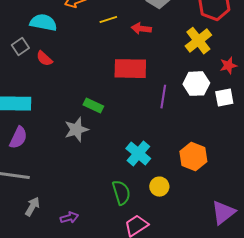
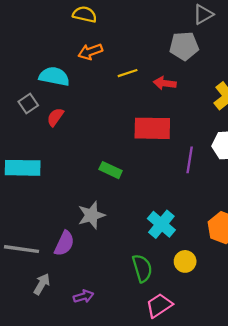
red semicircle: (44, 59) -> (55, 117), turned 84
gray star: (76, 130) -> (91, 215), moved
purple semicircle: (18, 138) -> (64, 243), moved

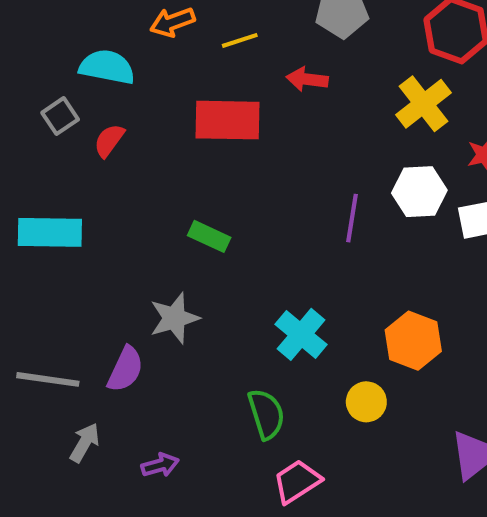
yellow line: (128, 73) -> (240, 40), moved
red rectangle: (152, 128) -> (227, 120), moved
yellow circle: (185, 261) -> (366, 402), moved

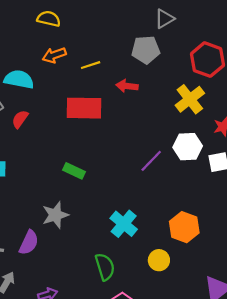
purple line: (352, 218) -> (151, 161), turned 35

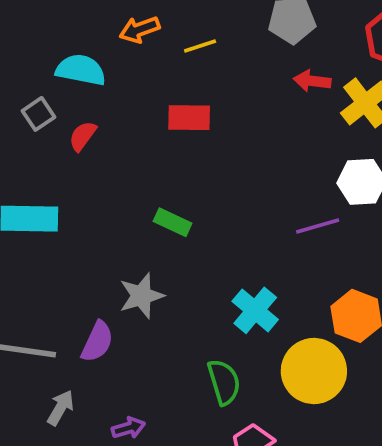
red arrow: (127, 86) -> (312, 81), moved
red rectangle: (84, 108) -> (189, 118), size x0.7
purple line: (151, 161) -> (318, 226), moved, turned 30
yellow circle: (159, 260) -> (314, 371), size x1.8

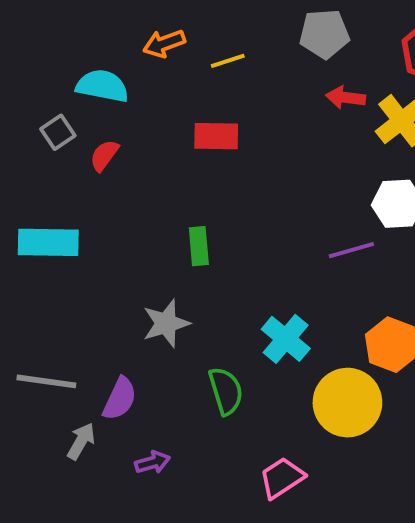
green rectangle: (173, 222) -> (199, 246), turned 60
purple semicircle: (97, 342) -> (120, 399), moved
green semicircle: (224, 382) -> (226, 391), moved

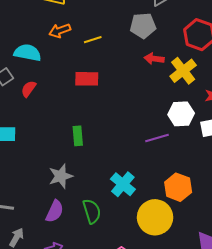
purple semicircle: (120, 399) -> (55, 211), moved

